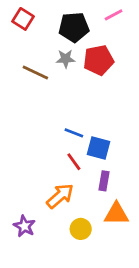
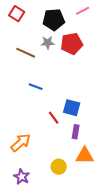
blue line: (74, 133) -> (36, 87), moved
orange arrow: (60, 196) -> (21, 143), moved
purple star: (24, 226) -> (22, 177), moved

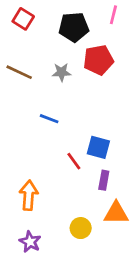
pink line: (83, 11) -> (113, 15), turned -48
gray star: (48, 43) -> (61, 72), moved
brown line: (26, 53) -> (19, 72), moved
orange arrow: (21, 143) -> (29, 195), turned -45

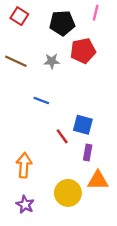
yellow circle: (81, 228) -> (68, 193), size x1.5

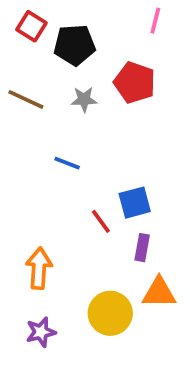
black pentagon: (62, 23) -> (75, 45), moved
red pentagon: (83, 51) -> (135, 83), turned 30
blue square: (83, 125) -> (135, 203), turned -30
purple star: (25, 205) -> (41, 332), turned 30

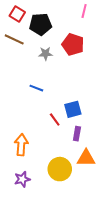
brown line: (26, 99) -> (14, 39), moved

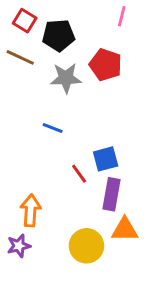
gray star: (46, 54) -> (66, 78), size x1.5
purple rectangle: (77, 134) -> (111, 194), size x1.5
purple star: (22, 179) -> (19, 246), moved

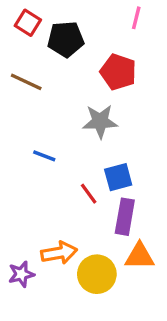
brown line: (20, 57) -> (26, 82), moved
gray star: (66, 78) -> (100, 121), moved
blue line: (53, 128) -> (44, 156), moved
orange arrow: (31, 210) -> (59, 253), moved, turned 76

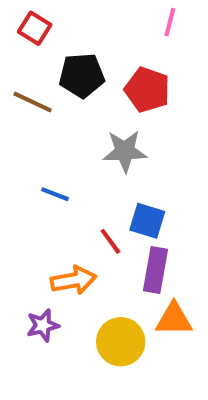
black pentagon: (66, 39) -> (82, 75), moved
blue square: (118, 177) -> (147, 221), turned 32
orange arrow: (59, 253) -> (74, 280), moved
purple star: (21, 274) -> (43, 325), moved

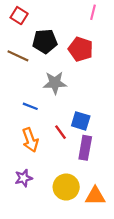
gray star: (125, 151) -> (55, 83), moved
orange arrow: (74, 280) -> (30, 140), moved, turned 80
orange triangle: (174, 319) -> (95, 196), moved

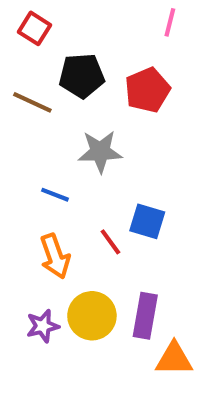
red pentagon: (81, 49) -> (147, 90), turned 30
purple rectangle: (85, 148) -> (145, 316), moved
yellow circle: (66, 187) -> (92, 316), moved

